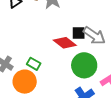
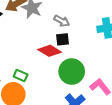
gray arrow: (94, 36) -> (62, 21), moved, size x0.7

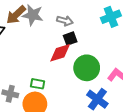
red diamond: (50, 51) -> (60, 53), turned -35

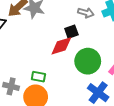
gray arrow: (65, 21) -> (86, 13), moved

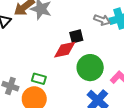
gray arrow: (86, 13) -> (102, 20), moved

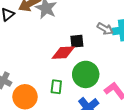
green rectangle: (39, 79) -> (56, 87), moved, turned 72

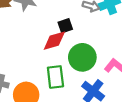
green rectangle: (56, 87) -> (55, 77), size x1.5

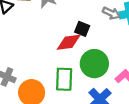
black square: (65, 26) -> (82, 29), turned 32

